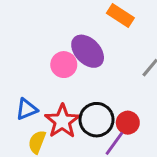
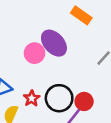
red star: (62, 121) -> (32, 98), size x0.6

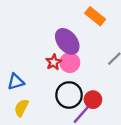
pink circle: (34, 53) -> (70, 63), moved
red star: (32, 98) -> (54, 62), moved

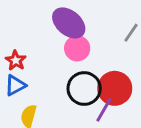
red star: (54, 62) -> (16, 60), moved
red circle: (93, 100) -> (115, 88), size x1.5

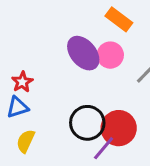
pink circle: (77, 48) -> (110, 55), moved

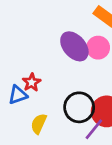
red star: (22, 82) -> (32, 82), moved
yellow semicircle: (26, 141) -> (39, 124), moved

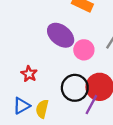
pink circle: (98, 48) -> (84, 50), moved
blue triangle: (18, 95) -> (21, 106), moved

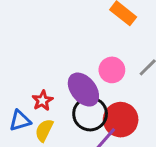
purple ellipse: (61, 35) -> (83, 90), moved
red star: (29, 74) -> (42, 101), moved

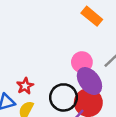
purple ellipse: (83, 90) -> (89, 81), moved

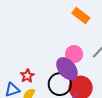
purple ellipse: (89, 81) -> (67, 69), moved

